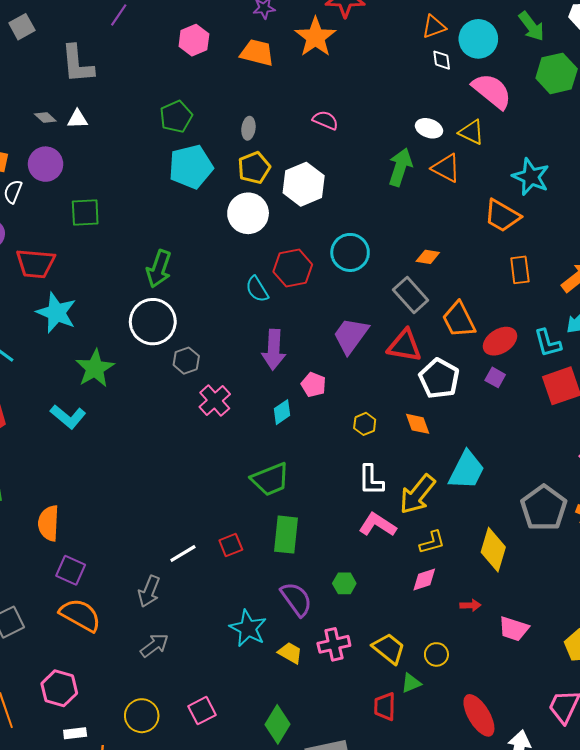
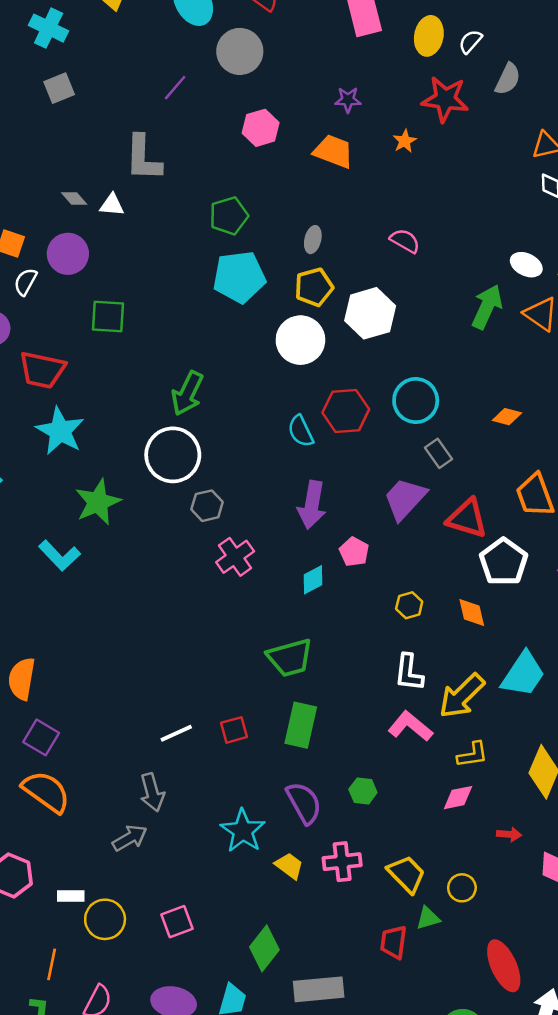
orange star: (315, 37) -> (405, 141), size x0.5
gray L-shape: (77, 64) -> (143, 158), moved
gray rectangle: (411, 295) -> (438, 453), moved, size x0.7
gray arrow: (149, 591) -> (152, 792), moved, turned -44
white rectangle: (75, 733) -> (71, 896), moved

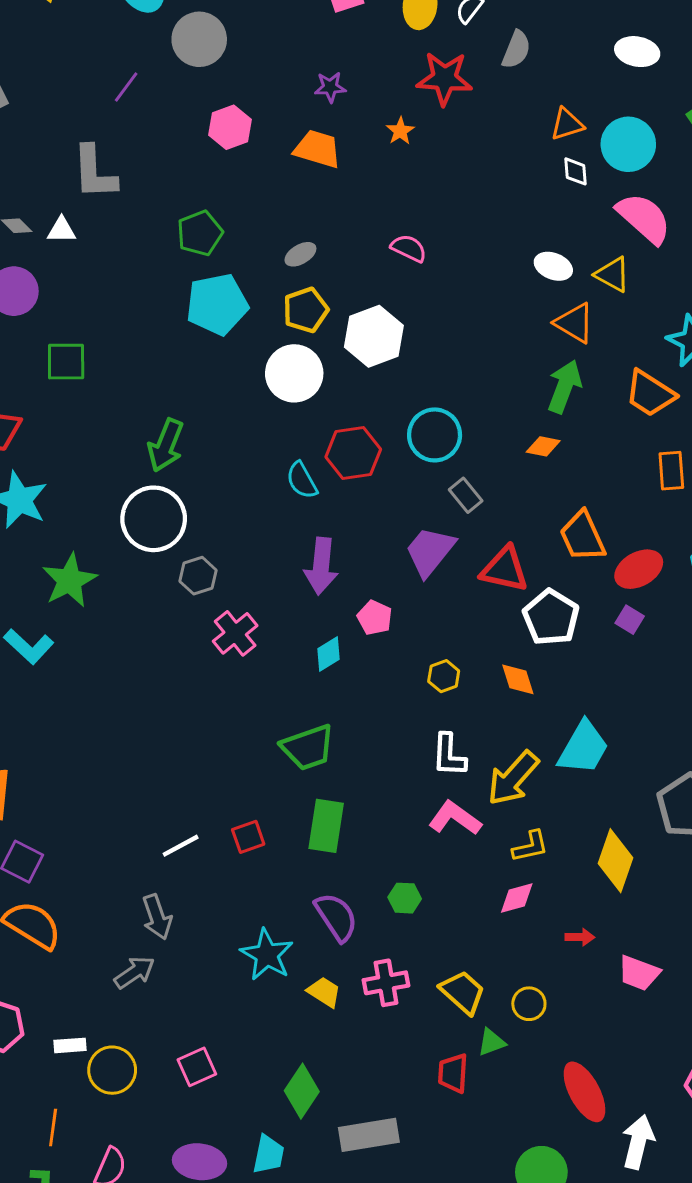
gray ellipse: (313, 240) -> (300, 254), turned 50
green arrow: (487, 307) -> (565, 387), moved

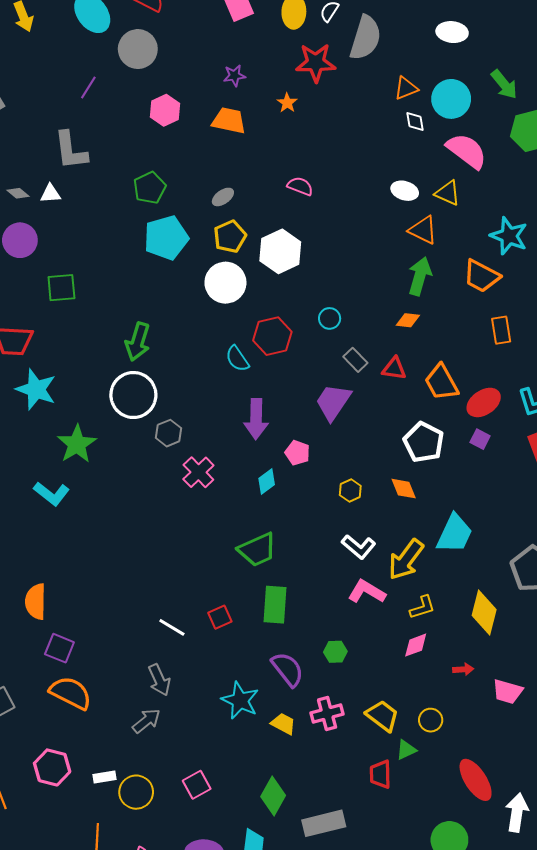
gray semicircle: (516, 50) -> (365, 38), size x1.6
cyan circle: (435, 435) -> (330, 318), size x0.6
red triangle: (505, 569) -> (394, 369), moved, size x0.7
white L-shape: (449, 755) -> (359, 547), turned -48
white line: (181, 846) -> (172, 627), turned 64

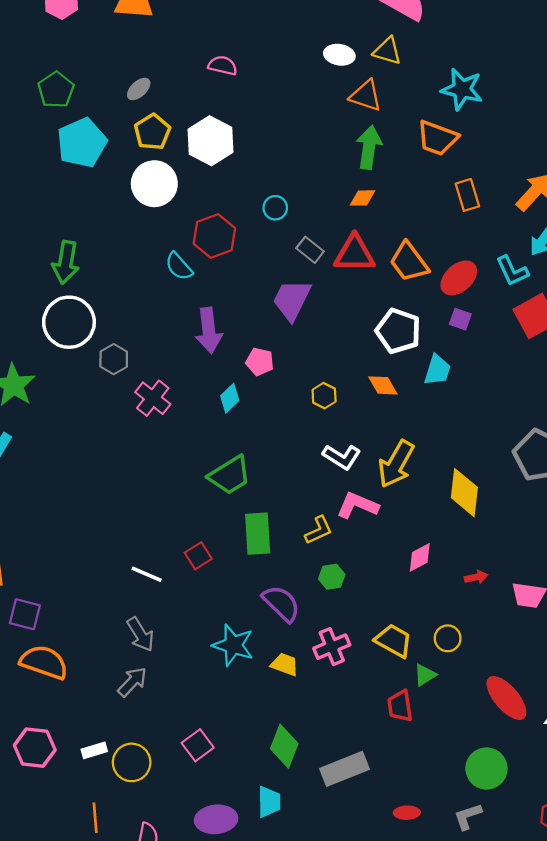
red triangle: (394, 369) -> (354, 254), size x1.5
cyan trapezoid: (455, 534) -> (437, 370), moved, size x0.7
yellow L-shape: (422, 607) -> (319, 530), moved
yellow diamond: (484, 613) -> (464, 493), moved

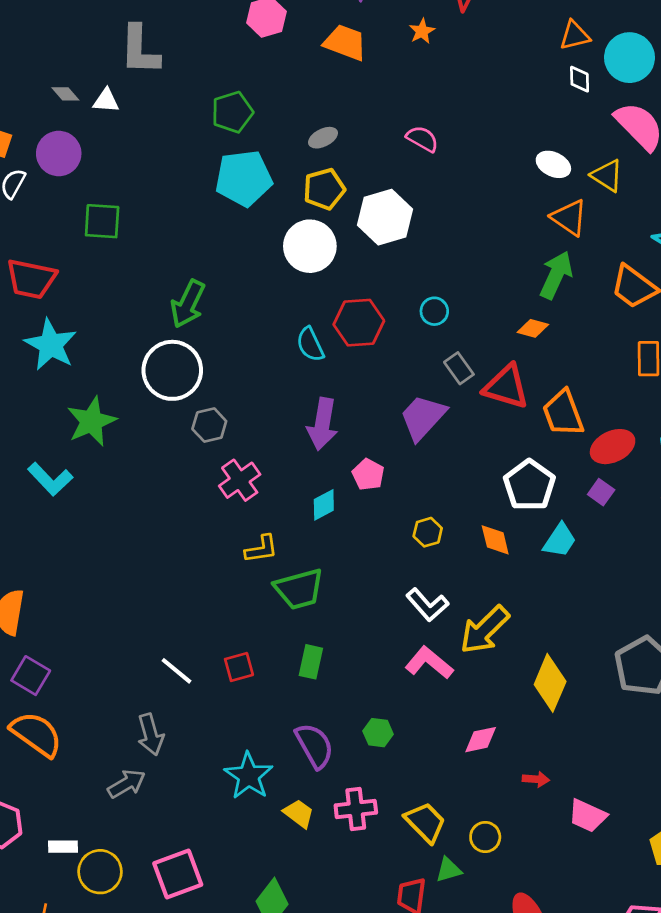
yellow L-shape: (319, 530) -> (261, 549), moved
green rectangle: (258, 534) -> (311, 662), size x0.7
pink square: (198, 745) -> (178, 874), size x1.4

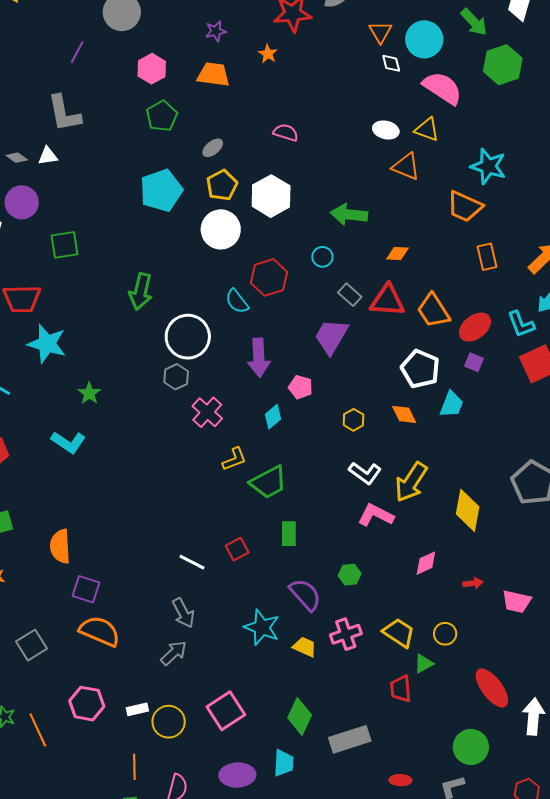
orange triangle: (575, 35) -> (380, 32), turned -35
green pentagon: (232, 112) -> (162, 116), moved
green arrow: (556, 275) -> (349, 214), moved, turned -96
white circle: (172, 370) -> (188, 337), moved
green star: (92, 421) -> (89, 393), size x0.6

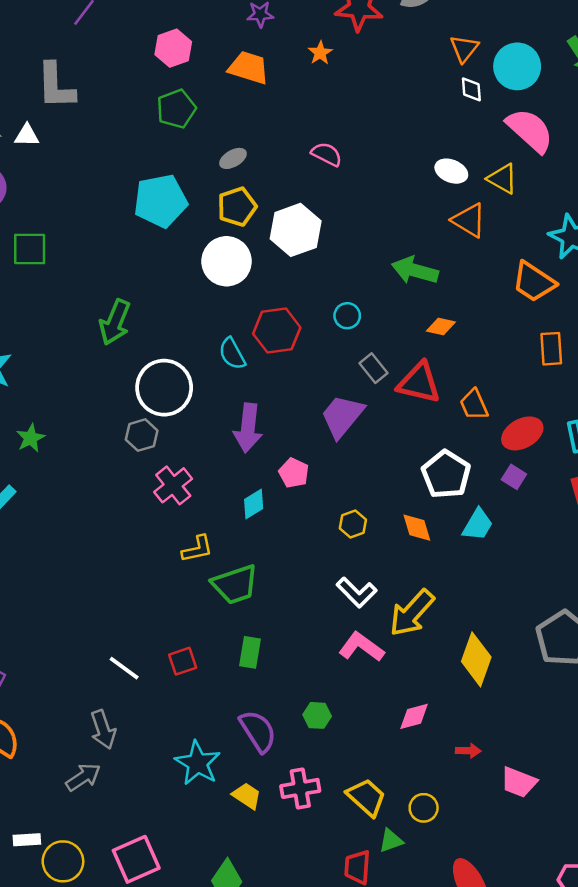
green arrow: (349, 214) -> (415, 270), moved
orange trapezoid: (433, 311) -> (474, 405), size x0.7

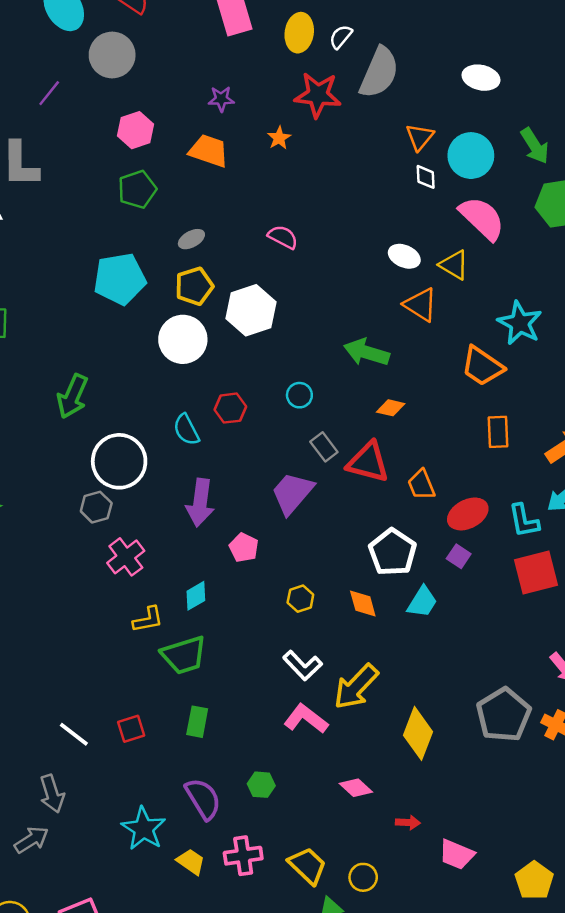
red hexagon: (277, 331) -> (230, 408), size x0.7
cyan diamond: (254, 504) -> (196, 596), moved
pink diamond: (414, 716) -> (356, 788), turned 56

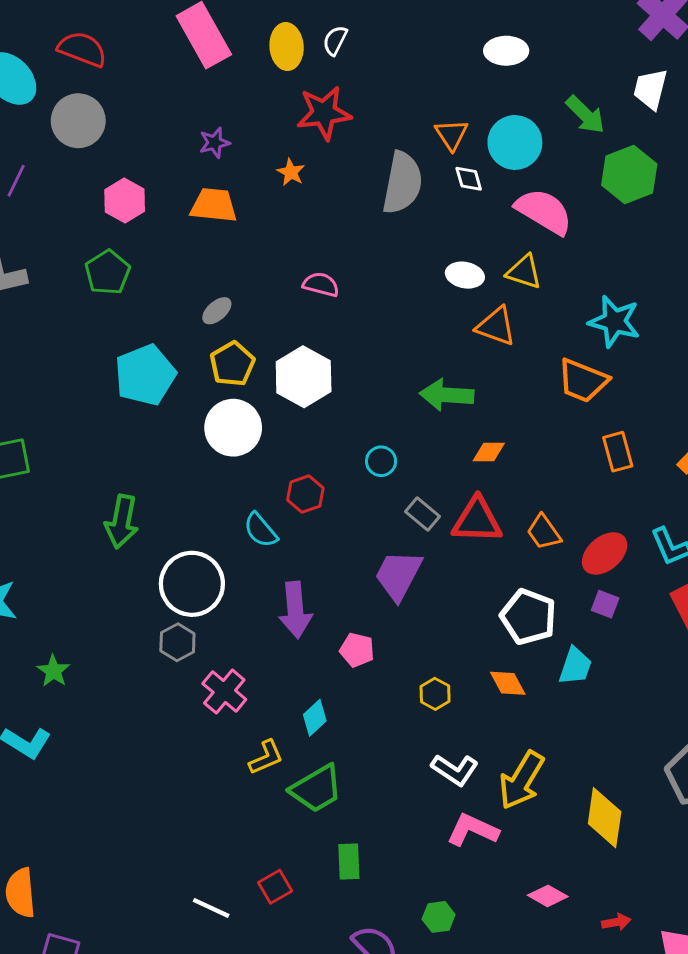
gray semicircle: (379, 73) -> (402, 183), moved
green pentagon: (137, 189) -> (108, 272), moved

